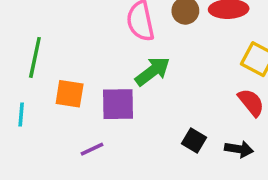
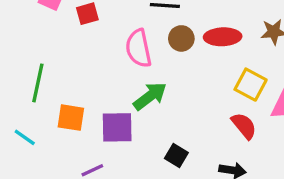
cyan line: (21, 115) -> (25, 137), turned -60
black square: (194, 140) -> (176, 155), moved

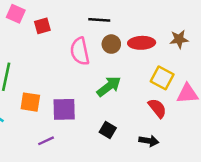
green arrow: (150, 96) -> (109, 86), moved

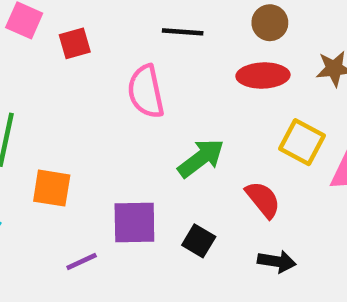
brown circle: (111, 44) -> (270, 23), moved
red semicircle: (157, 108) -> (263, 199), moved
purple square: (64, 109) -> (134, 222), moved

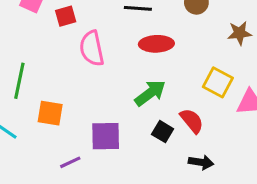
red ellipse: (263, 76) -> (156, 44), moved
pink semicircle: (146, 92) -> (92, 48), moved
black square: (199, 241) -> (163, 132), moved

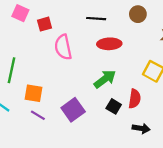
red semicircle: (192, 121) -> (135, 99), turned 48
purple square: (106, 136) -> (73, 110), turned -35
purple line: (70, 162) -> (38, 115), moved, turned 56

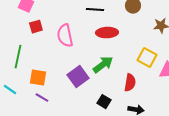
red square: (44, 24) -> (36, 27), moved
black square: (114, 106) -> (104, 102), moved
purple square: (73, 110) -> (78, 77), moved

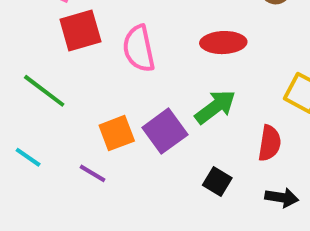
red square: (36, 27) -> (80, 30), size x1.5
green line: (18, 57) -> (44, 91), turned -65
orange square: (38, 78) -> (117, 133), moved, turned -30

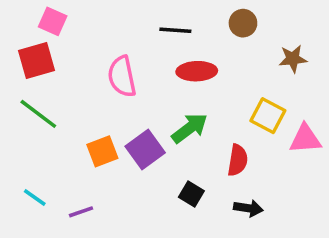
red square: (80, 30) -> (37, 61), moved
cyan line: (28, 157) -> (35, 198), moved
purple line: (92, 173) -> (81, 212), moved, turned -50

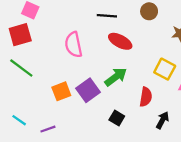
red ellipse: (197, 71) -> (120, 41), turned 30
black arrow: (248, 208) -> (162, 120), moved, turned -70

